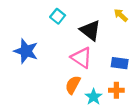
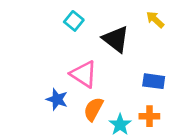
blue star: (26, 51) -> (57, 99), moved, size x0.7
pink triangle: (82, 58) -> (84, 74), moved

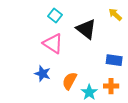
pink triangle: (84, 74) -> (53, 44), moved

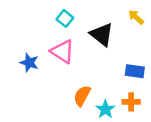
blue star: (43, 74) -> (29, 63), moved

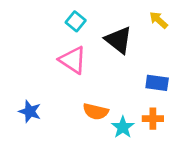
blue star: (29, 63) -> (30, 111), moved
orange semicircle: (82, 96) -> (96, 111), turned -105

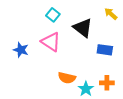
blue rectangle: (157, 83) -> (105, 50), moved
blue star: (30, 111) -> (21, 50), moved

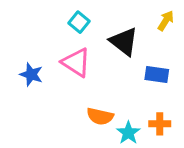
yellow arrow: (111, 14) -> (166, 21), turned 80

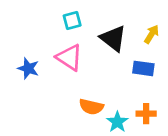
yellow arrow: (166, 21) -> (152, 34), moved
cyan square: (79, 22) -> (72, 20), turned 36

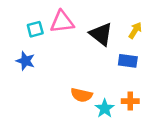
cyan square: (72, 20) -> (35, 29), moved
pink triangle: (69, 57) -> (62, 22), moved, turned -40

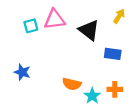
yellow arrow: (135, 30) -> (119, 16), moved
blue star: (25, 61) -> (22, 72), moved

